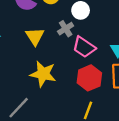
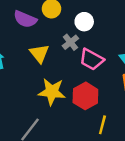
red hexagon: (89, 78) -> (85, 96), moved

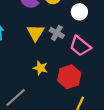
gray cross: (70, 42) -> (57, 33), moved, turned -32
yellow star: (52, 92) -> (40, 68), size x0.6

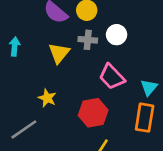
gray cross: (57, 33) -> (88, 40), moved, turned -32
yellow star: (40, 68) -> (47, 98), moved

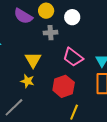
white circle: (117, 35) -> (72, 17), moved
yellow triangle: (59, 53) -> (33, 60), moved

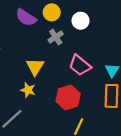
gray cross: (51, 33) -> (56, 37), turned -32

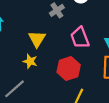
pink trapezoid: (80, 65) -> (80, 38), turned 30

